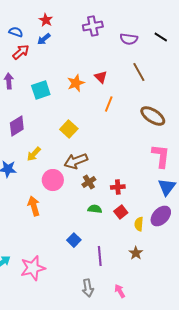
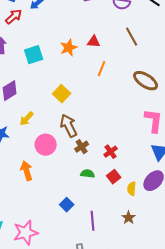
red triangle: (101, 77) -> (94, 42), turned -40
brown arrow: (76, 161) -> (69, 126), turned 85
red cross: (118, 187) -> (111, 152), turned -32

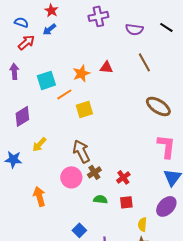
orange line: (102, 69) -> (64, 94), moved, turned 35
yellow square: (62, 94) -> (84, 109), moved, turned 30
pink circle: (46, 145) -> (71, 177), moved
red square: (114, 177) -> (126, 202), turned 32
yellow semicircle: (132, 189) -> (142, 224), moved

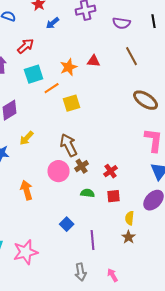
black line: (166, 27) -> (154, 21), turned 48
blue arrow: (49, 29) -> (53, 23), moved
red arrow: (26, 42) -> (26, 46), moved

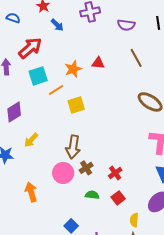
blue arrow: (53, 23) -> (57, 25), turned -96
red arrow: (26, 46) -> (30, 48), size x1.4
brown arrow: (69, 145) -> (73, 147), turned -145
red square: (114, 196) -> (118, 198), turned -32

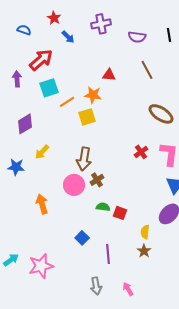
orange star: (73, 69) -> (93, 95), moved, turned 30
red cross: (115, 173) -> (141, 152), moved
red square: (118, 198) -> (120, 213), moved, turned -32

